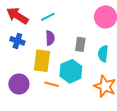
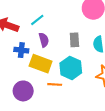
blue cross: (17, 41) -> (21, 50), moved
yellow rectangle: (42, 61) -> (41, 64), turned -65

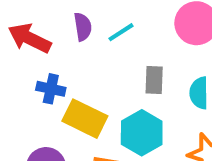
cyan line: (37, 20) -> (121, 32), moved
purple semicircle: (44, 40) -> (83, 27), moved

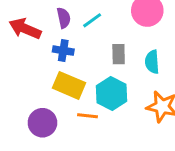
blue cross: (51, 89) -> (63, 51), moved

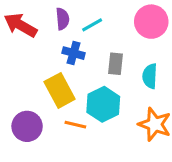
blue cross: (63, 51) -> (73, 53), moved
yellow rectangle: (69, 85) -> (60, 90), turned 32

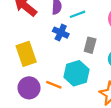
yellow rectangle: (60, 90) -> (26, 54), moved
purple circle: (27, 126) -> (29, 88), moved

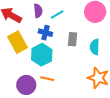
yellow rectangle: (26, 54) -> (18, 42), moved
cyan hexagon: (76, 73) -> (42, 55), moved

